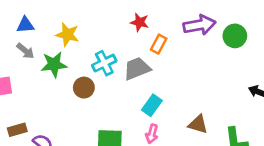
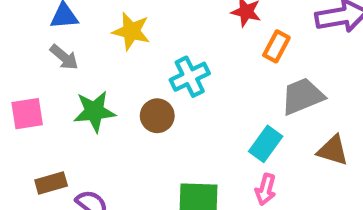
green star: (54, 64) -> (94, 111), moved
gray trapezoid: (137, 69) -> (302, 96), moved
brown triangle: (198, 124) -> (333, 150), moved

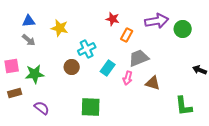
green star: (94, 111) -> (35, 74), moved
cyan rectangle: (266, 144) -> (108, 68), moved
brown rectangle: (51, 183) -> (15, 93), moved
pink arrow: (266, 189) -> (128, 78), moved

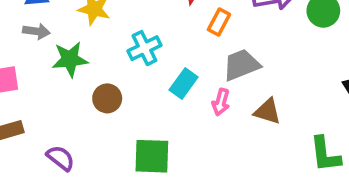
gray arrow: (29, 40) -> (36, 31), turned -32
brown circle: (72, 67) -> (107, 98), moved
green star: (35, 74) -> (70, 59), moved

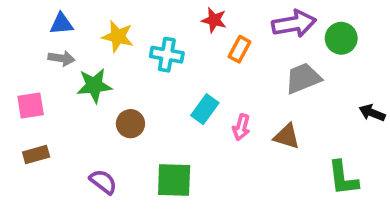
cyan cross: (144, 48) -> (167, 55), moved, turned 36
gray trapezoid: (241, 65) -> (303, 78), moved
purple semicircle: (61, 158) -> (103, 182), moved

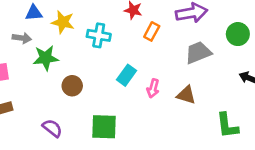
blue triangle: (61, 24) -> (34, 13), moved
green circle: (341, 38) -> (238, 34), moved

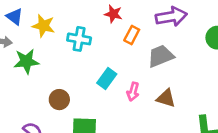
blue triangle: (34, 13) -> (15, 17), turned 42
gray trapezoid: (198, 53) -> (161, 56), moved
brown circle: (72, 86) -> (59, 100), moved

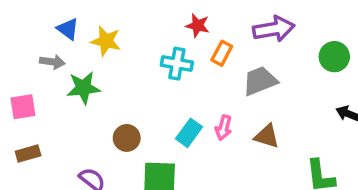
cyan cross: (79, 39) -> (177, 64), moved
cyan rectangle: (107, 78) -> (189, 133), moved

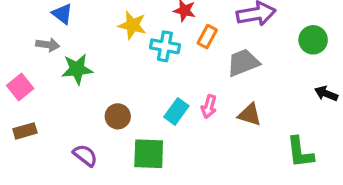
yellow star: (106, 41) -> (132, 25), moved
pink square: (23, 107) -> (20, 87), turned -30

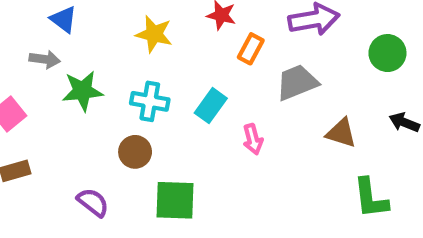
cyan cross: (165, 46) -> (150, 101), moved
pink arrow: (209, 107) -> (253, 139), turned -30
cyan rectangle: (176, 111) -> (211, 106), moved
brown triangle: (250, 115) -> (341, 133), moved

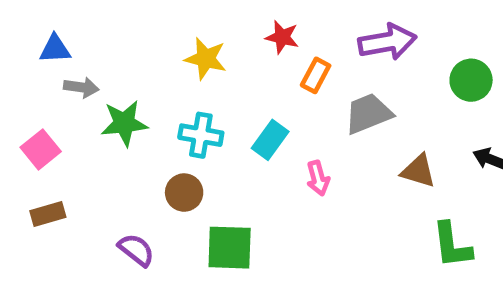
blue triangle: (64, 19) -> (55, 49), moved, turned -40

